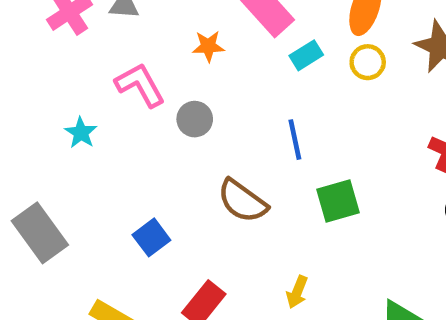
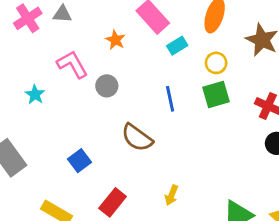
orange star: (208, 46) -> (115, 40), turned 30
yellow circle: (368, 62) -> (216, 63), moved
green square: (338, 201) -> (216, 95), moved

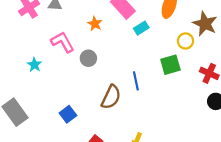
yellow circle: (216, 63) -> (186, 41), moved
blue line: (170, 99) -> (136, 81), moved
brown semicircle: (137, 138) -> (111, 97), turned -100

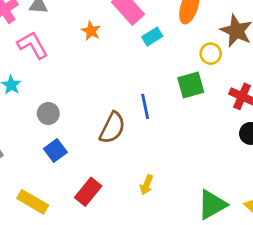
pink L-shape: (62, 42) -> (33, 45), moved
gray circle: (88, 58) -> (48, 113), moved

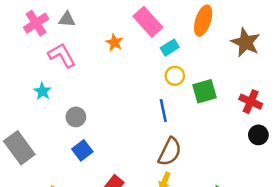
yellow circle: (211, 54) -> (175, 76), moved
brown semicircle: (112, 128) -> (170, 152), moved

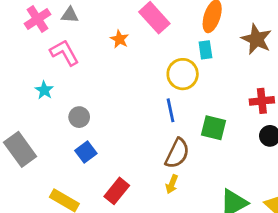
cyan rectangle: (170, 48) -> (205, 50), moved, turned -66
yellow circle: (175, 76) -> (183, 74), size x1.5
green square: (204, 91) -> (213, 128), moved, turned 30
red cross: (251, 102) -> (262, 101), turned -30

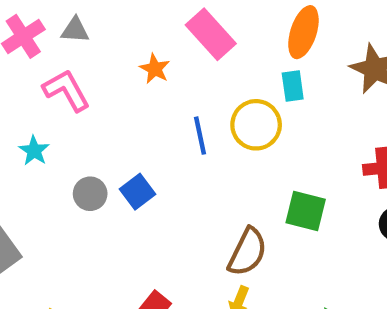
blue line: (170, 110) -> (200, 136), moved
blue square: (86, 152) -> (138, 192), moved

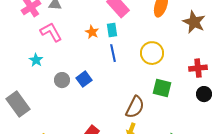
orange star: (155, 69) -> (92, 32), moved
cyan rectangle: (293, 86) -> (112, 30), moved
yellow circle: (256, 125) -> (152, 53), moved

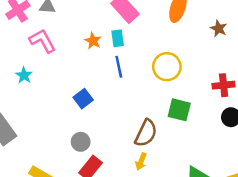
brown star: (194, 22) -> (219, 28), size x0.6
gray circle: (62, 80) -> (81, 142), moved

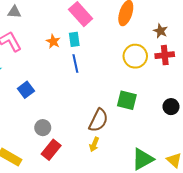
yellow circle: (167, 67) -> (135, 56), moved
red cross: (224, 85) -> (165, 55), moved
blue square: (83, 99) -> (26, 90), moved

